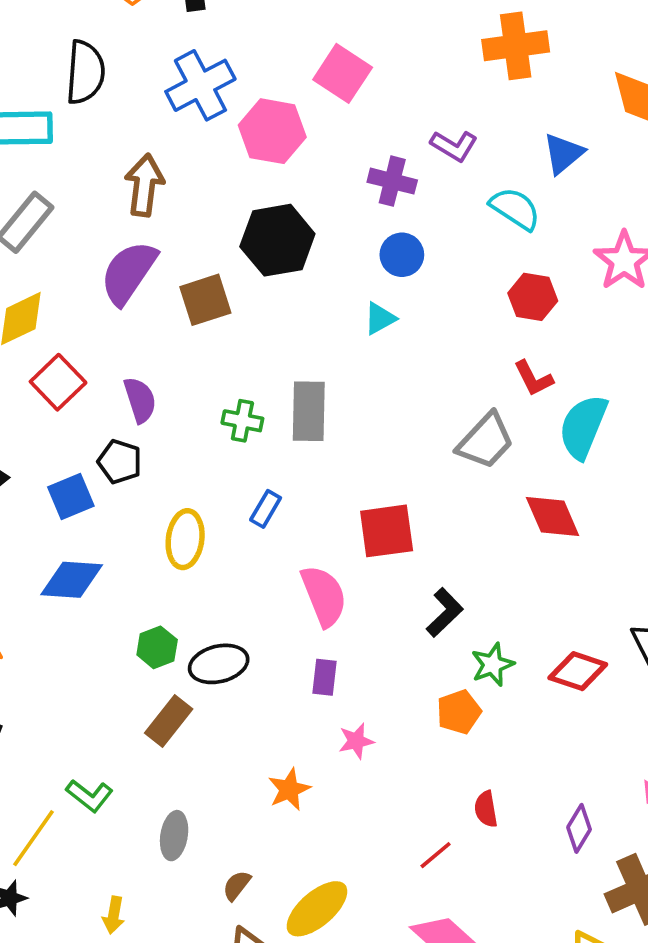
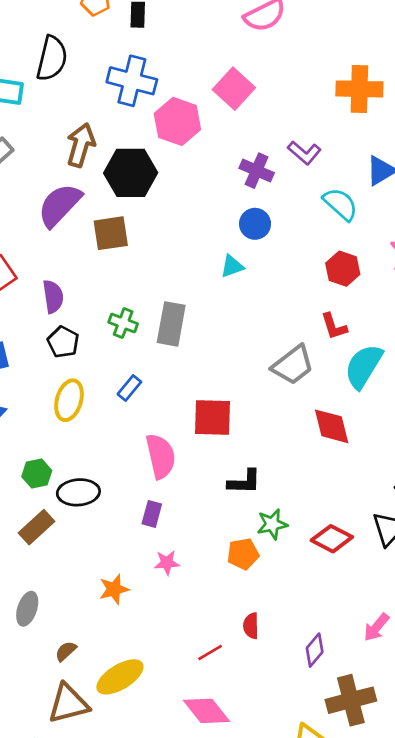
blue cross: (200, 85) -> (132, 81), turned 33
black hexagon: (277, 240) -> (131, 173), moved
black pentagon: (120, 462) -> (63, 342), moved
black L-shape: (445, 612) -> (244, 482), turned 36

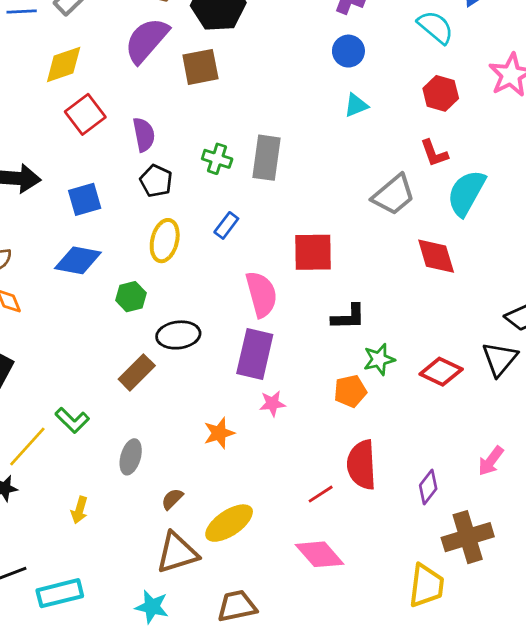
cyan triangle: (232, 266) -> (356, 105), moved
green hexagon: (37, 474) -> (131, 297), moved
purple rectangle: (152, 514) -> (255, 354), size x1.8
red semicircle: (251, 626) -> (362, 465), size x1.8

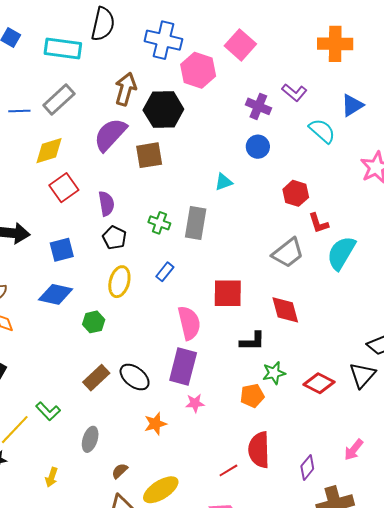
red hexagon: (441, 93) -> (296, 193), moved
cyan triangle: (356, 105) -> (224, 182), moved
red diamond: (436, 256) -> (285, 310), moved
black ellipse: (178, 335) -> (135, 377), moved, turned 44

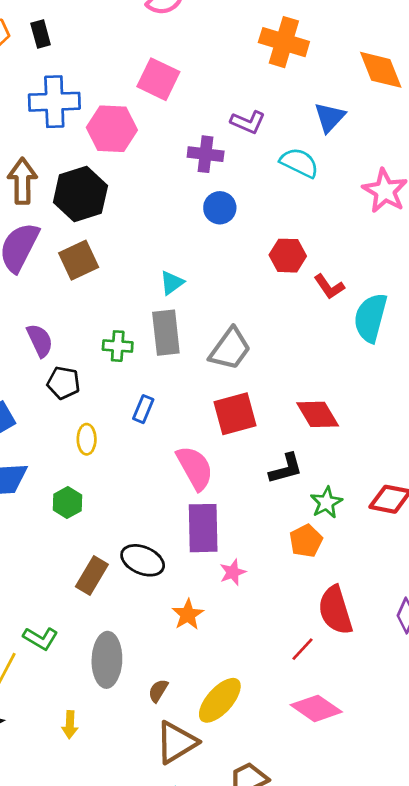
orange cross: (335, 44) -> (284, 42), turned 32
cyan triangle: (224, 182) -> (172, 283), moved
gray trapezoid: (288, 253) -> (230, 349), moved
yellow ellipse: (119, 282) -> (87, 439), size x0.7
gray ellipse: (90, 439) -> (107, 660), size x1.5

